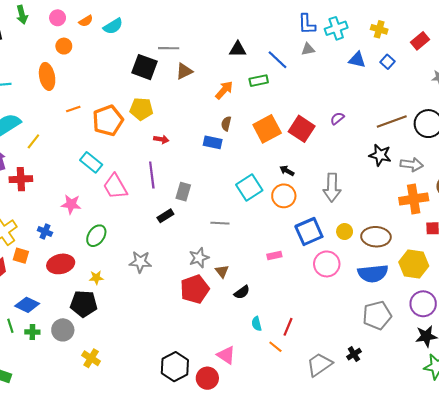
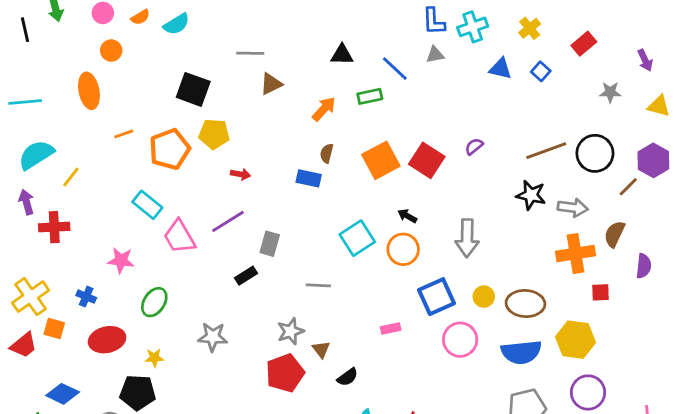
yellow cross: (379, 29) -> (530, 28), turned 35
black square: (144, 67) -> (193, 89), moved
purple line: (152, 175) -> (228, 221), turned 65

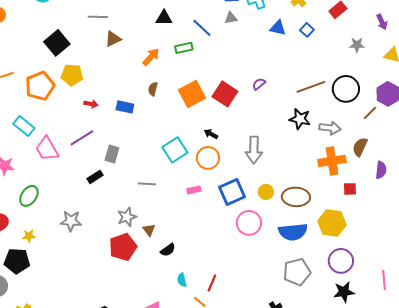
black square: (193, 89) -> (57, 43), turned 30
blue rectangle: (309, 178) -> (125, 107), moved
pink rectangle: (391, 329) -> (194, 190), moved

